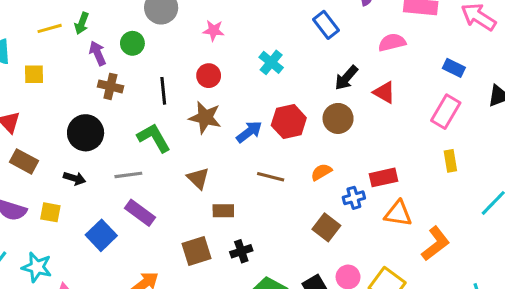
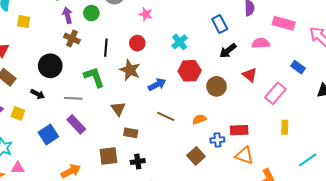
black arrow: (346, 78) -> (228, 51), moved
pink rectangle: (446, 112) -> (275, 93), moved
red hexagon: (289, 122) -> (190, 71), moved

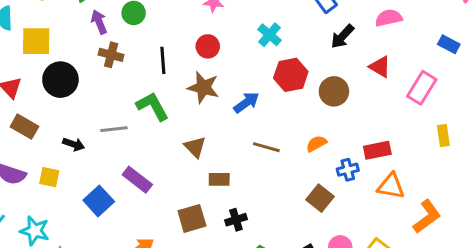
yellow square: (24, 22) -> (36, 41), size x1.5
black circle: (50, 66) -> (60, 80), moved
gray line: (73, 98) -> (114, 129), moved

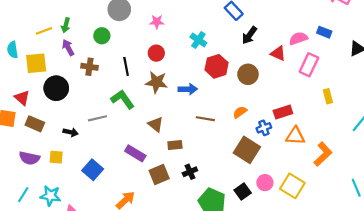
pink semicircle: (389, 18) -> (298, 38), moved
purple arrow: (99, 22) -> (68, 48), moved
blue arrow: (246, 102) -> (188, 89), turned 42
purple rectangle: (137, 180) -> (135, 153), moved
brown square: (320, 198) -> (247, 150), size x1.4

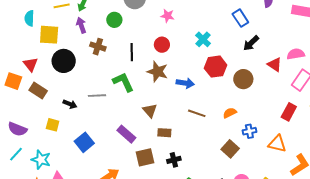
red rectangle: (283, 112) -> (289, 112), moved, turned -54
brown square: (247, 150) -> (230, 149), size x0.7
purple semicircle: (29, 158) -> (17, 129), moved

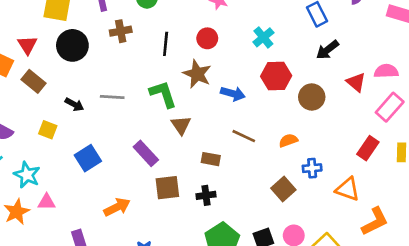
brown cross: (98, 47) -> (121, 31), turned -35
green L-shape: (123, 82) -> (163, 94), moved
brown rectangle: (164, 133) -> (211, 159), moved

